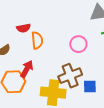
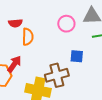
pink circle: (78, 44) -> (66, 24), moved
blue square: (90, 87) -> (77, 56), moved

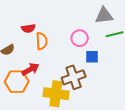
pink circle: (66, 24) -> (80, 38), moved
red arrow: (14, 64) -> (30, 69), turned 30

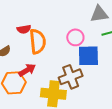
orange semicircle: (42, 41) -> (38, 42), size x1.4
blue square: (92, 57) -> (88, 56), size x1.6

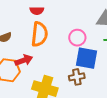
red semicircle: (24, 29) -> (37, 11), moved
brown cross: (71, 77) -> (77, 77), moved, size x0.7

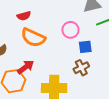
orange semicircle: (39, 34) -> (33, 38), turned 125
blue square: (87, 58) -> (85, 47), size x0.6

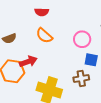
orange semicircle: (33, 38) -> (44, 36), size x0.7

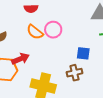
pink circle: (82, 39) -> (53, 30), moved

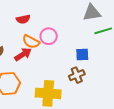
red arrow: (21, 59) -> (23, 54), moved

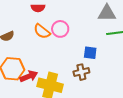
red arrow: (23, 54) -> (29, 76), moved

